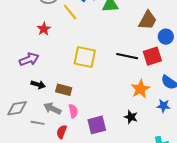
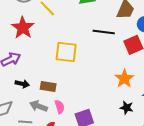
red star: (44, 29) -> (23, 28), size x1.6
black line: (127, 56) -> (104, 32), moved
black star: (131, 117) -> (127, 108), moved

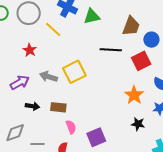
red star: (23, 28) -> (30, 50), size x0.6
yellow square: (66, 52) -> (74, 72), turned -30
gray arrow: (39, 106) -> (49, 77), moved

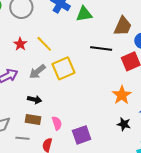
yellow line: (53, 29) -> (44, 44), moved
gray arrow: (49, 77) -> (37, 72), turned -60
black arrow: (32, 106) -> (35, 100), moved
brown rectangle: (58, 107) -> (33, 119), moved

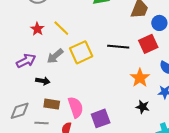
black line: (101, 48) -> (118, 47), moved
black arrow: (35, 100) -> (43, 81), moved
pink semicircle: (57, 123) -> (76, 107), size x1.5

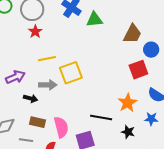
yellow line: (61, 28) -> (47, 59), moved, turned -60
red star: (37, 29) -> (35, 32), moved
black line: (118, 47) -> (101, 118), moved
gray arrow: (55, 56) -> (48, 85), moved, turned -144

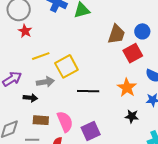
brown trapezoid: (132, 34) -> (116, 34), moved
black line: (101, 118) -> (88, 91), moved

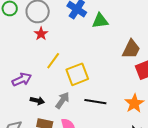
yellow line: (41, 56) -> (53, 61), turned -42
gray arrow: (45, 82) -> (62, 100), moved, turned -54

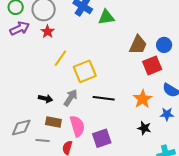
purple arrow: (22, 79) -> (20, 28), moved

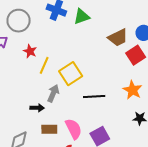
red star: (48, 32) -> (30, 51), moved
brown trapezoid: (138, 45) -> (118, 38), turned 50
gray arrow: (71, 98) -> (53, 93), moved

